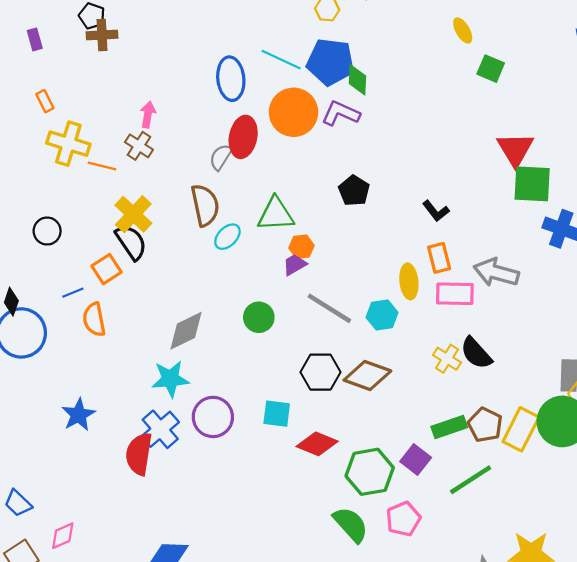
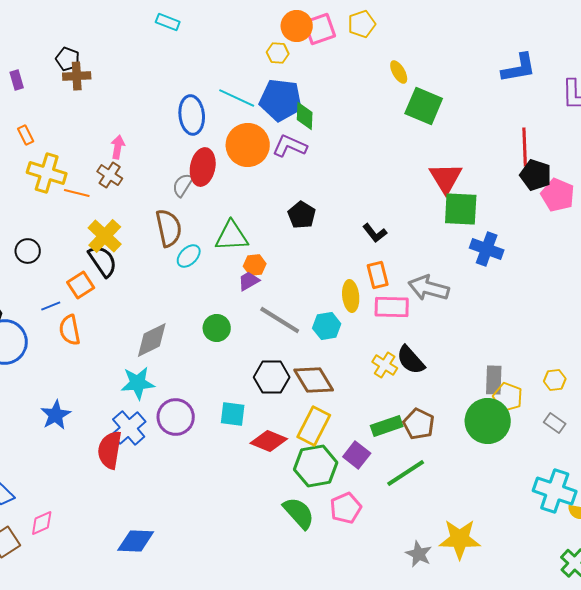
green square: (491, 69) -> (424, 106), size x1.5
brown diamond: (367, 376) -> (314, 380), turned 39
yellow rectangle: (521, 429) -> (314, 426), moved

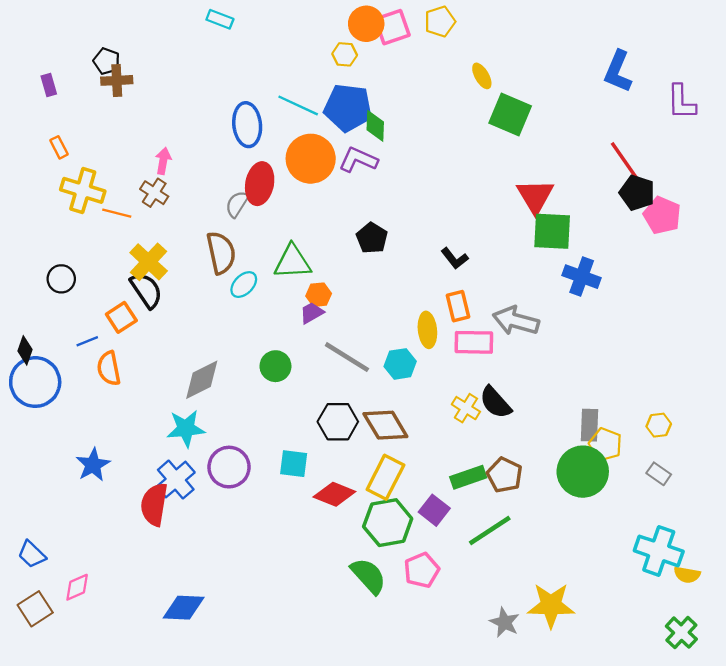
blue L-shape: (519, 68) -> (618, 71), turned 123
red line: (525, 147) -> (625, 161), turned -33

